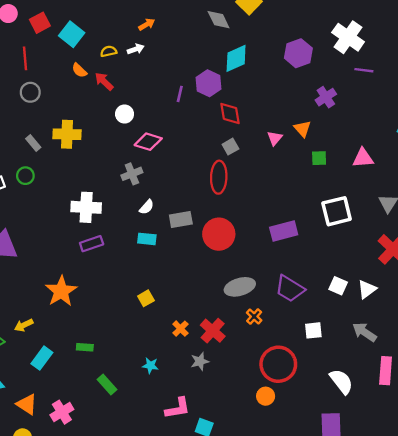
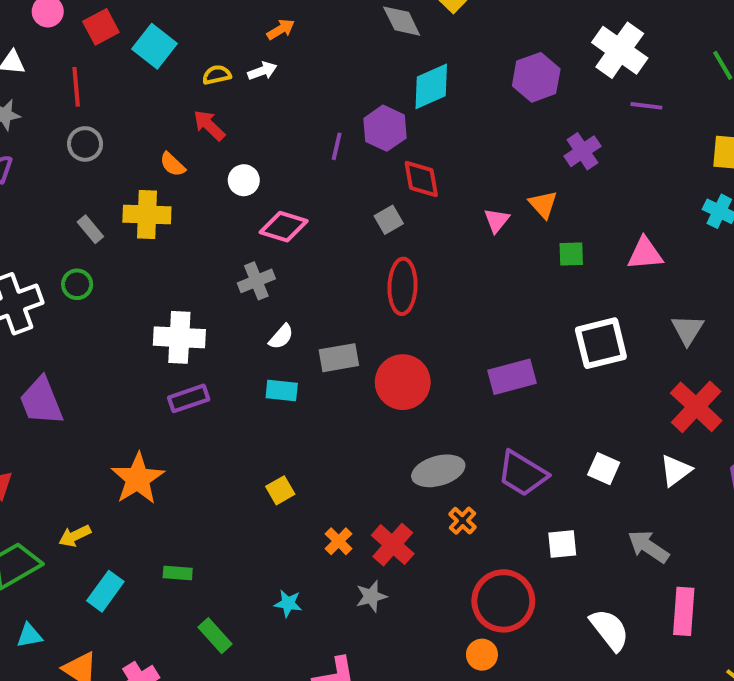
orange semicircle: (79, 70) -> (173, 164), moved
gray square: (230, 147) -> (389, 220), moved
white triangle: (367, 289) -> (676, 470), moved

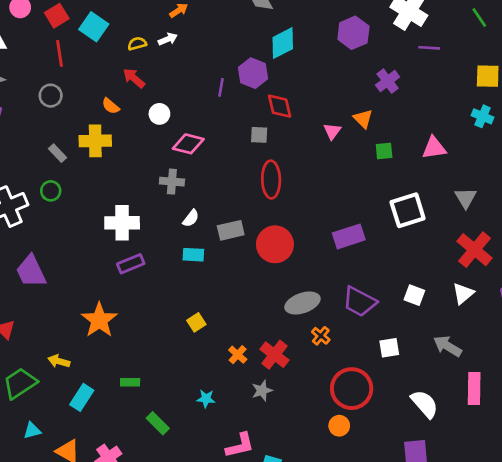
red line: (76, 87) -> (59, 53), moved
gray square: (389, 220) -> (259, 135), turned 36
gray cross: (256, 281) -> (172, 182), turned 30
yellow arrow: (75, 536) -> (59, 361), turned 45

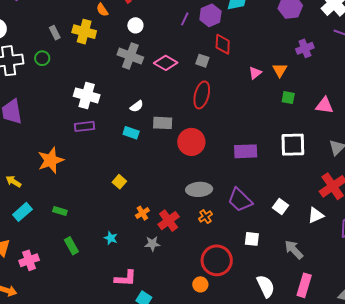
pink diamond: (188, 144) -> (166, 63), moved
gray cross: (172, 182) -> (130, 56), moved, size x1.4
yellow square: (196, 322) -> (119, 182), turned -32

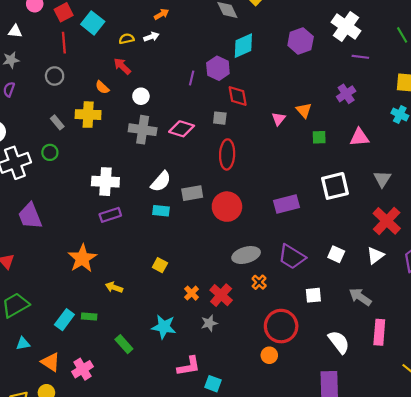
purple cross: (305, 48) -> (346, 94), moved
white semicircle: (137, 106) -> (161, 181), size x1.5
yellow arrow: (13, 181) -> (114, 287), moved
green rectangle: (60, 211) -> (89, 317), moved
cyan star: (111, 238) -> (164, 327), size x1.6

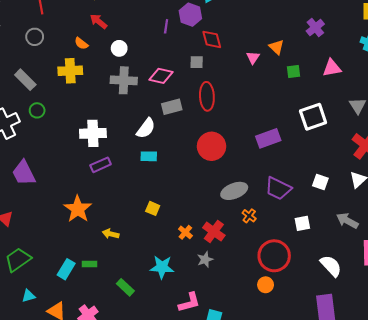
gray rectangle: (57, 122) -> (25, 80), moved, size x1.5
gray rectangle: (192, 193) -> (172, 107), moved

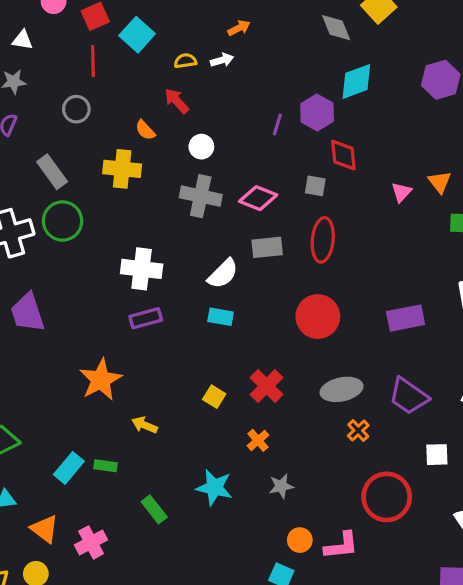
green circle: (37, 110) -> (63, 221), size x1.6
red cross: (214, 232) -> (267, 386), moved
orange circle: (266, 285) -> (300, 540), moved
pink L-shape: (189, 302) -> (341, 546), moved

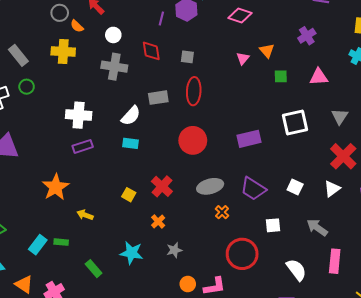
gray circle: (76, 109) -> (60, 13), moved
red diamond: (343, 155) -> (151, 51), moved
pink diamond: (258, 198) -> (240, 16), moved
green circle: (63, 221) -> (27, 87), size x0.6

